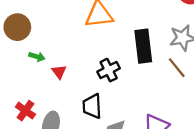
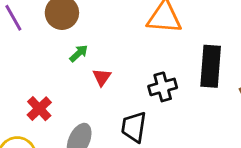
green arrow: (37, 57) -> (79, 53), turned -70
red cross: (25, 111) -> (39, 109), moved

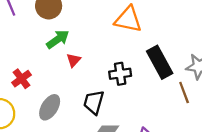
green arrow: (79, 53) -> (58, 39), size x1.5
black rectangle: (211, 66) -> (160, 62), turned -40

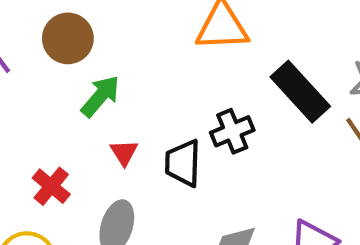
red triangle: (74, 60) -> (124, 153), moved
black trapezoid: (94, 102) -> (183, 163), moved

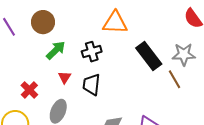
black cross: (232, 131) -> (92, 52), moved

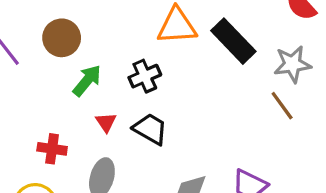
black rectangle: (149, 56) -> (233, 41), moved
black trapezoid: (91, 85) -> (150, 129), turned 120
red cross: (29, 90) -> (52, 149), turned -30

